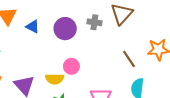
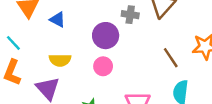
purple circle: (65, 29) -> (106, 36), moved
yellow semicircle: (55, 79) -> (60, 60), moved

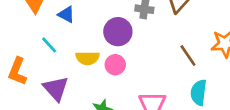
cyan line: (13, 43) -> (49, 45), moved
yellow semicircle: (60, 60) -> (87, 58), moved

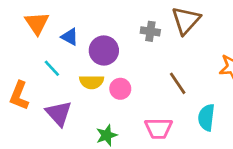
purple circle: (118, 32) -> (104, 50), moved
brown line: (188, 55) -> (178, 83), moved

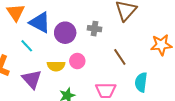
gray cross: (150, 31) -> (95, 29), moved
blue triangle: (70, 37) -> (40, 23), size x1.6
yellow semicircle: (92, 82) -> (56, 66), moved

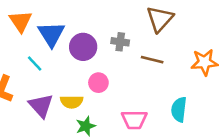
blue triangle: (40, 23) -> (51, 34), turned 30
brown line: (120, 57) -> (152, 60), moved, turned -42
yellow semicircle: (56, 66) -> (72, 102), moved

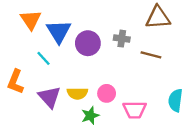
brown triangle: (160, 19) -> (158, 18), turned 44
pink circle: (98, 83) -> (107, 93), moved

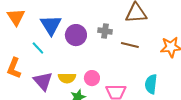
orange triangle: (31, 20) -> (16, 17), moved

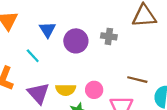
blue triangle: (51, 25) -> (47, 30), size x0.7
brown line: (130, 45) -> (137, 80), moved

